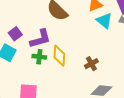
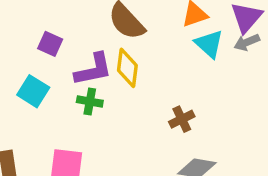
purple square: (15, 34) -> (50, 44), moved, turned -32
yellow diamond: (59, 56) -> (127, 68), moved

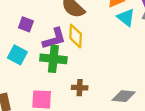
green cross: (90, 101) -> (53, 59), size x1.6
brown cross: (182, 119) -> (80, 88), moved, turned 32

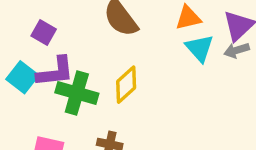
yellow diamond: (76, 36) -> (126, 85), moved, turned 35
purple L-shape: (54, 39) -> (55, 72), moved

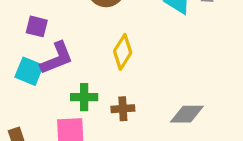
green cross: (77, 93) -> (84, 97), moved, size x0.7

